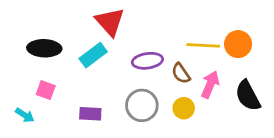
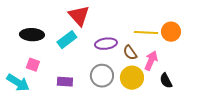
black semicircle: (248, 96) -> (166, 81), moved, size x0.7
yellow circle: (184, 108) -> (132, 78), size x1.5
cyan arrow: (25, 115) -> (18, 83), size x1.6

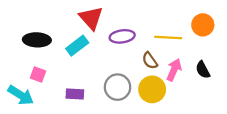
orange circle: (171, 32) -> (203, 25), moved
purple ellipse: (106, 44) -> (122, 36), moved
black semicircle: (166, 81) -> (203, 70), moved

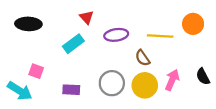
red triangle: (91, 18) -> (87, 17), size x0.6
black ellipse: (37, 40) -> (28, 24), moved
pink arrow: (174, 70) -> (172, 80), moved
black semicircle: (203, 70) -> (203, 77), moved

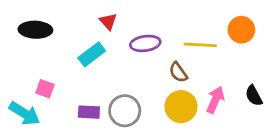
gray circle: (112, 83) -> (125, 111), moved

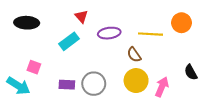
pink arrow: (215, 100) -> (162, 87), moved

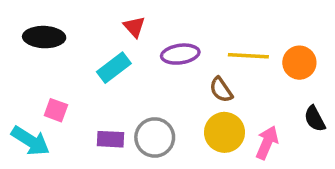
orange circle: (182, 23) -> (299, 63), moved

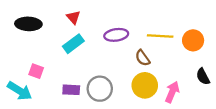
red triangle: (134, 27) -> (73, 17), moved

